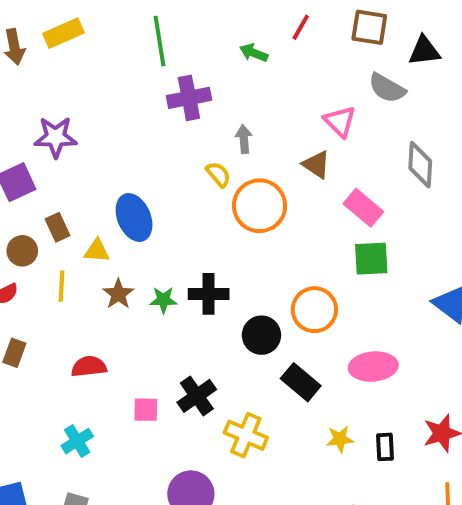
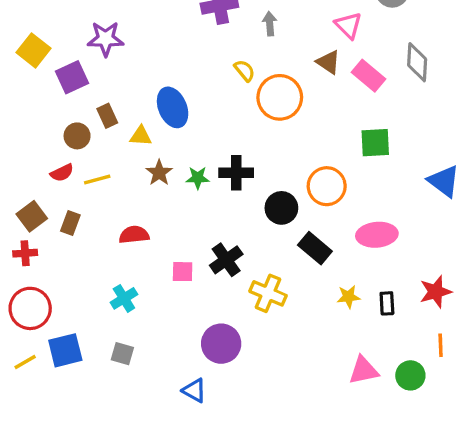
gray arrow: (244, 139) -> (270, 24), moved
pink rectangle: (363, 208) -> (369, 76), moved
yellow line: (61, 286) -> (97, 179), moved, turned 72

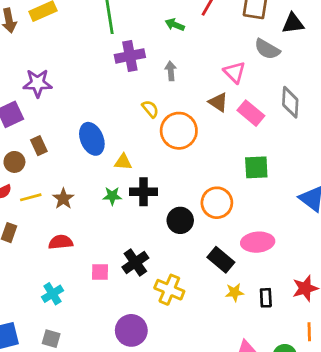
yellow triangle: (141, 136) -> (123, 162), moved
brown star: (159, 173) -> (63, 199), moved
black rectangle: (315, 248) -> (221, 260), moved

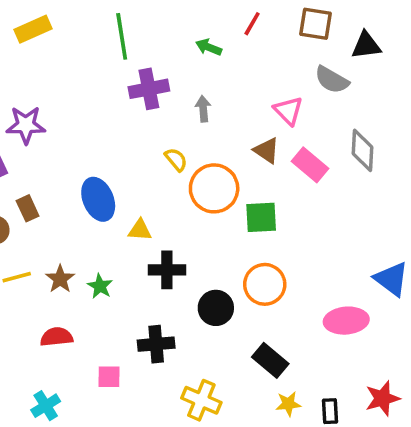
green square: (256, 167) -> (261, 217), moved
green star: (112, 196) -> (100, 286), moved, turned 30
pink ellipse: (258, 242) -> (346, 321), moved
black cross: (135, 262) -> (156, 344), moved, turned 30

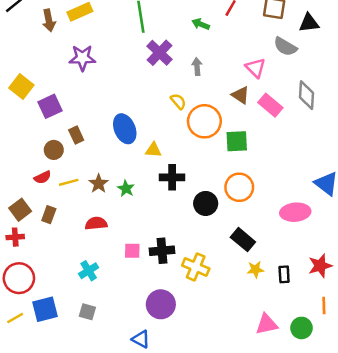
purple cross: (149, 89) -> (160, 53), turned -35
purple star: (26, 125) -> (82, 58), moved
black cross: (156, 344) -> (162, 251), moved

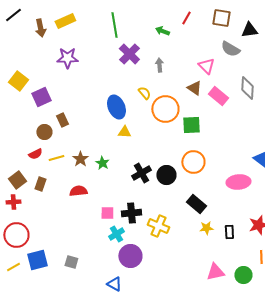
blue ellipse: (125, 129) -> (116, 107), moved
black cross: (172, 177) -> (141, 173), moved, turned -30
cyan cross: (89, 271) -> (116, 234), moved

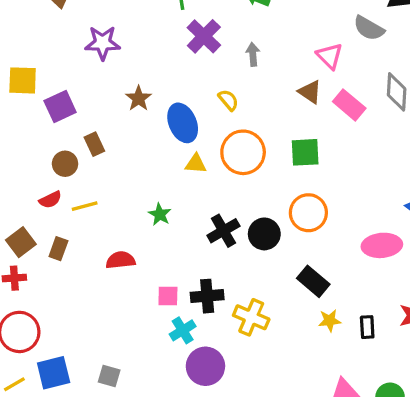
yellow square: (18, 81) -> (23, 80), turned -36
orange circle: (165, 109) -> (243, 152), moved
brown star: (80, 159) -> (139, 98), moved

